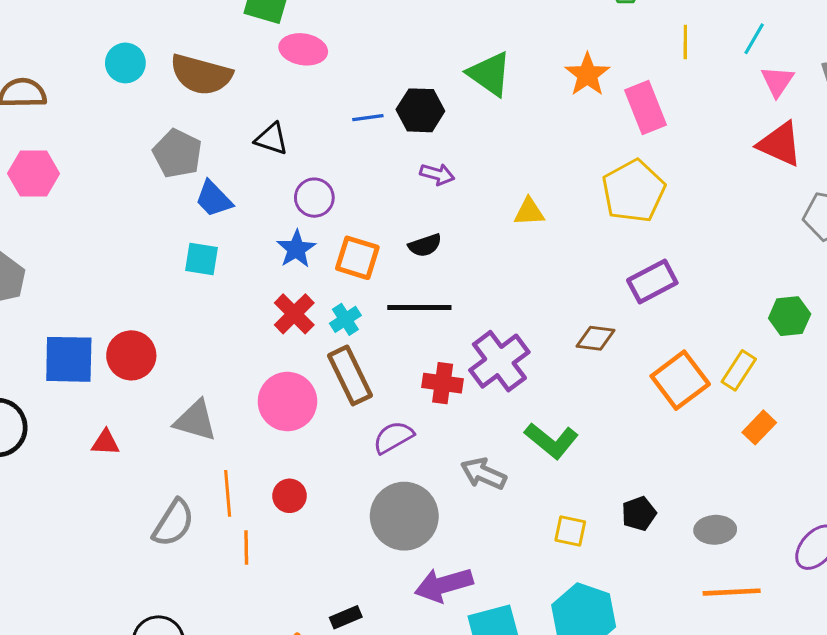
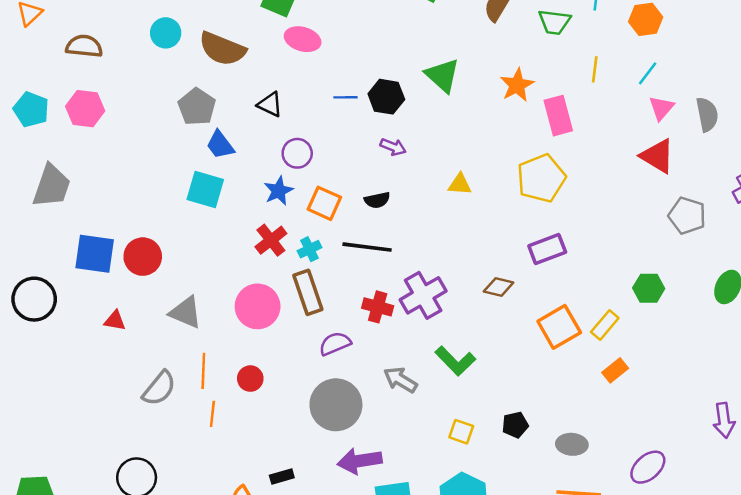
cyan square: (201, 259) -> (205, 190), size x1.4

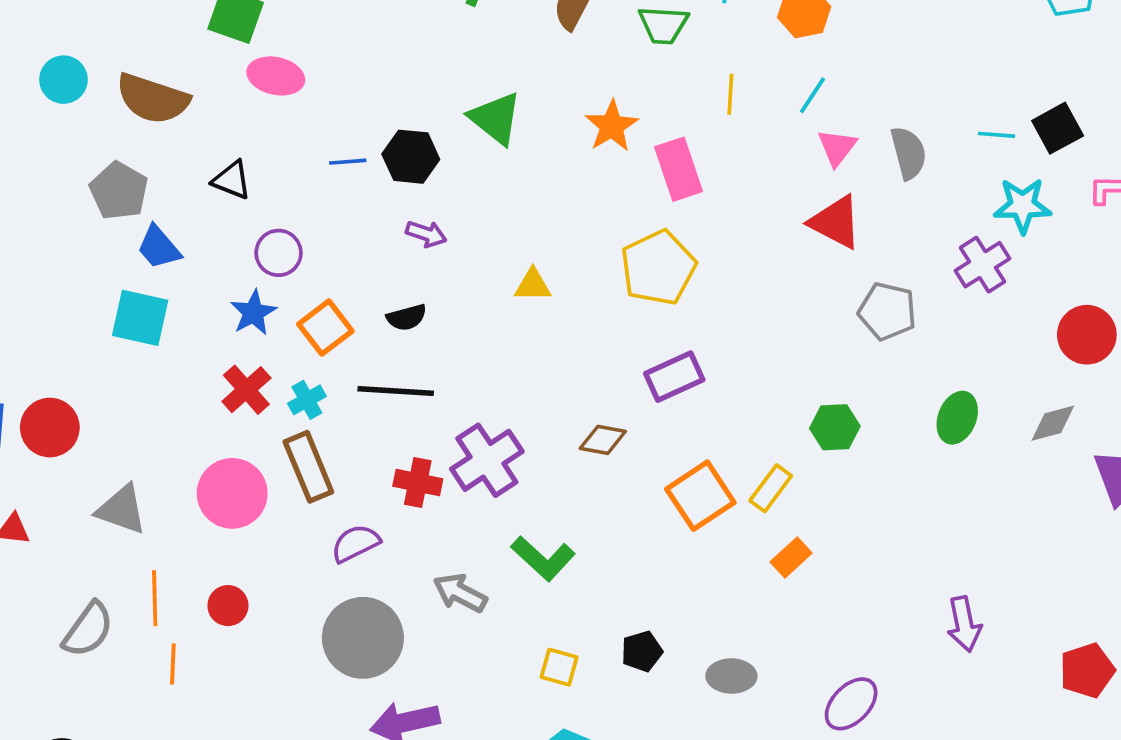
orange square: (324, 203) -> (325, 328), turned 32

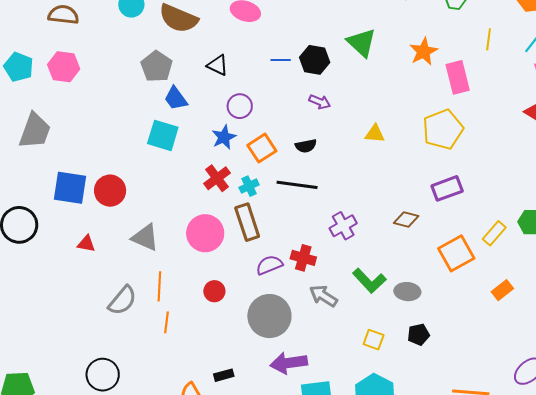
purple cross: (487, 460) -> (343, 226), size x0.7
red cross: (418, 482) -> (303, 258), moved
yellow rectangle: (771, 488) -> (494, 233), moved
red circle: (228, 606) -> (214, 291), moved
gray ellipse: (731, 676) -> (407, 292), moved

